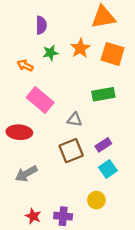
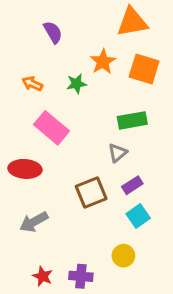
purple semicircle: (41, 25) -> (53, 32), turned -30
green star: (50, 53) -> (76, 84), moved
gray triangle: (75, 120) -> (118, 153), moved, turned -49

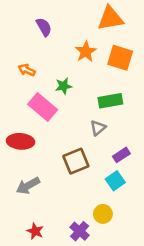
green star: (76, 84) -> (64, 86), moved
purple rectangle: (132, 185) -> (121, 155), moved
purple cross: (81, 276) -> (80, 231), moved, turned 36

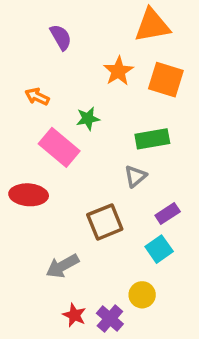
gray arrow: (28, 186) -> (62, 266), moved
red star: (35, 231) -> (74, 315), moved

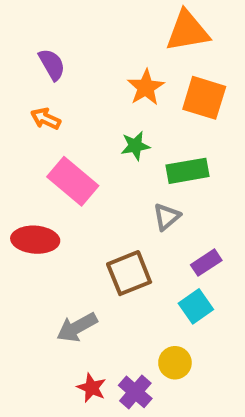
purple semicircle: (61, 37) -> (52, 64), moved
green star: (88, 119) -> (135, 146), moved

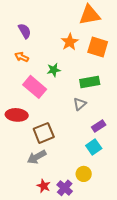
green star: (135, 146) -> (54, 70), moved
brown square: (129, 273) -> (44, 133), moved

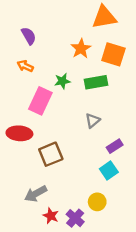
green rectangle: (90, 82) -> (96, 82), moved
pink rectangle: (35, 87) -> (40, 101), turned 75
gray arrow: (37, 157) -> (36, 194), moved

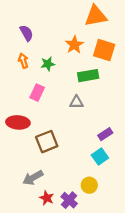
orange arrow: (25, 66) -> (23, 61), turned 48
green star: (62, 81) -> (48, 64), moved
pink rectangle: (40, 101) -> (37, 93), size x0.7
gray triangle: (93, 121) -> (76, 102), moved, turned 40

